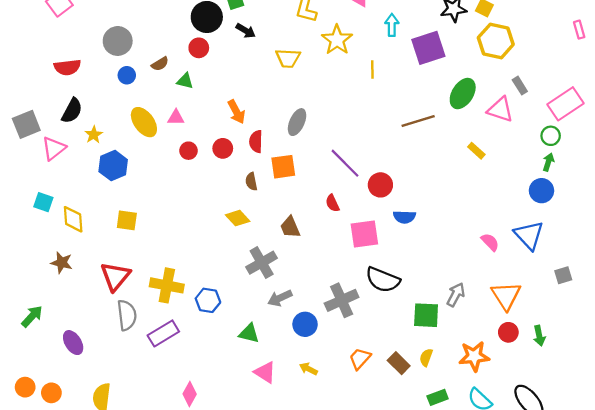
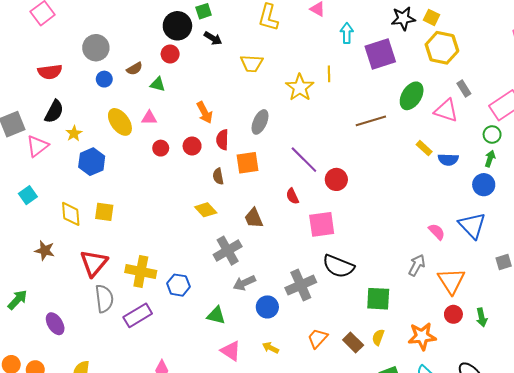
yellow star: (337, 40) -> (300, 87), moved
cyan square: (43, 202) -> (28, 195), turned 36
blue semicircle: (404, 217) -> (448, 160), moved
yellow diamond: (73, 219) -> (71, 214), moved
gray arrow: (456, 295) -> (417, 265), moved

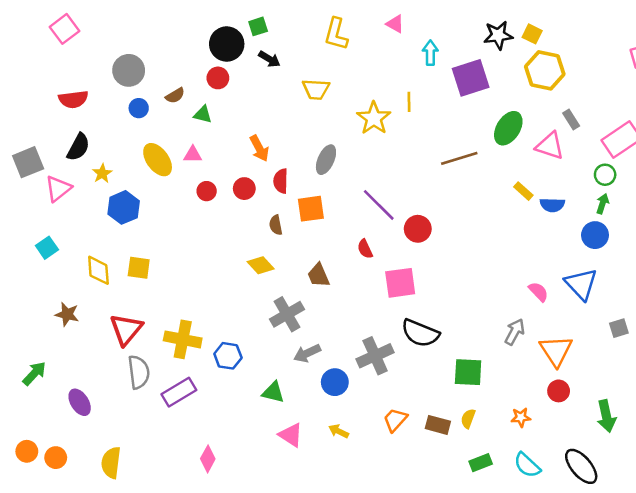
green arrow: (482, 317) -> (606, 416), moved, size x1.4
orange star: (422, 336) -> (521, 417), size x0.6
brown rectangle: (353, 343) -> (438, 425), turned -30

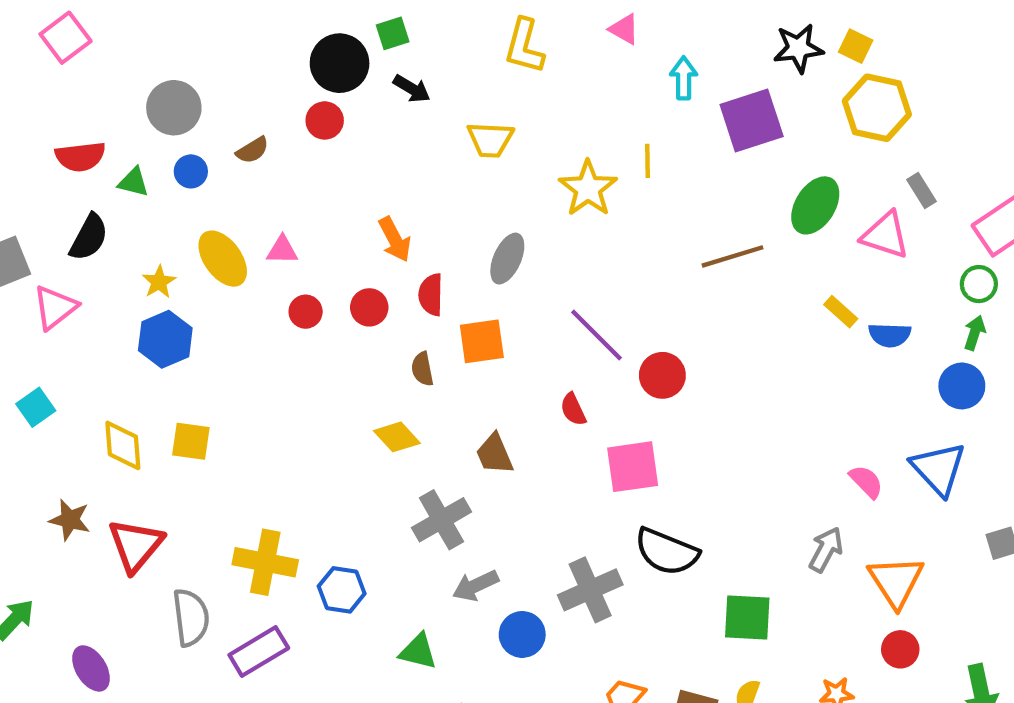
green triangle: (203, 114) -> (133, 182), moved
yellow star: (102, 173) -> (159, 282), moved
red triangle: (126, 329) -> (136, 545), moved

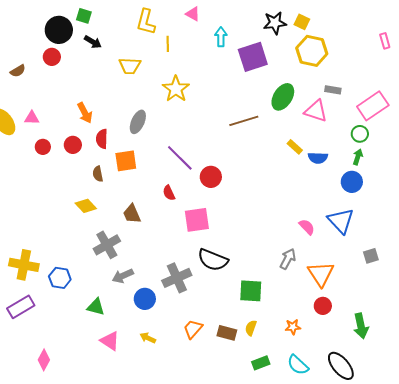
green square: (393, 33) -> (84, 16), turned 35
yellow line: (648, 161) -> (168, 44), moved
gray rectangle: (921, 191) -> (333, 90), turned -49

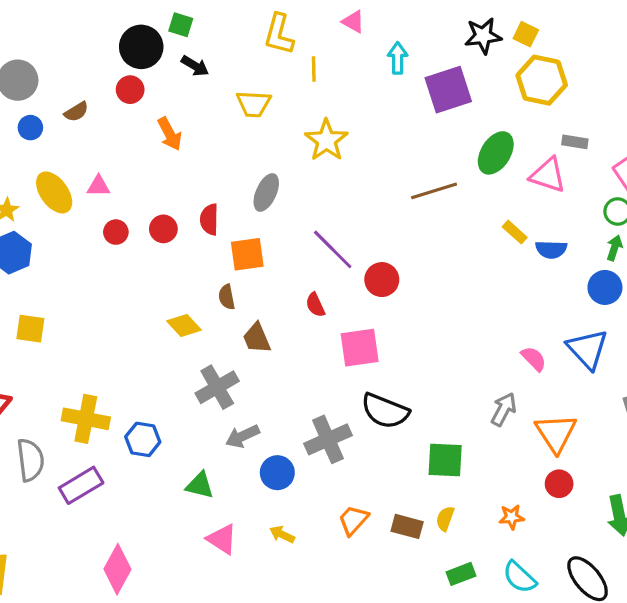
orange arrow: (85, 113) -> (170, 134), moved
brown semicircle: (98, 174) -> (227, 297), moved
pink diamond: (44, 360) -> (117, 569), size x1.4

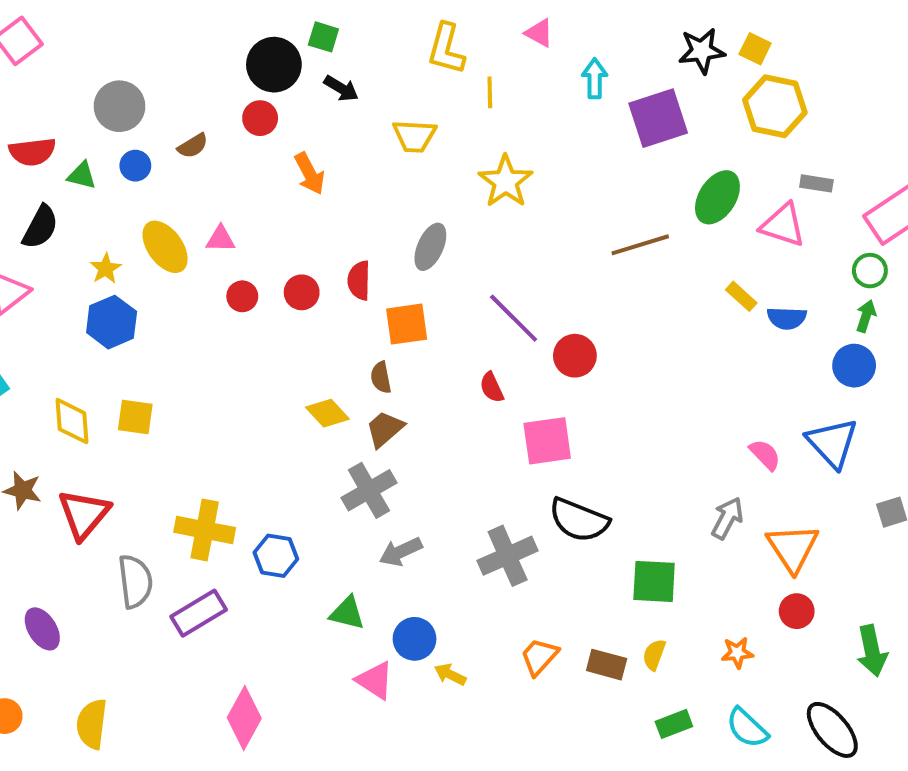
brown trapezoid: (257, 338) -> (385, 429), moved, turned 72
blue circle: (277, 473) -> (415, 639), moved

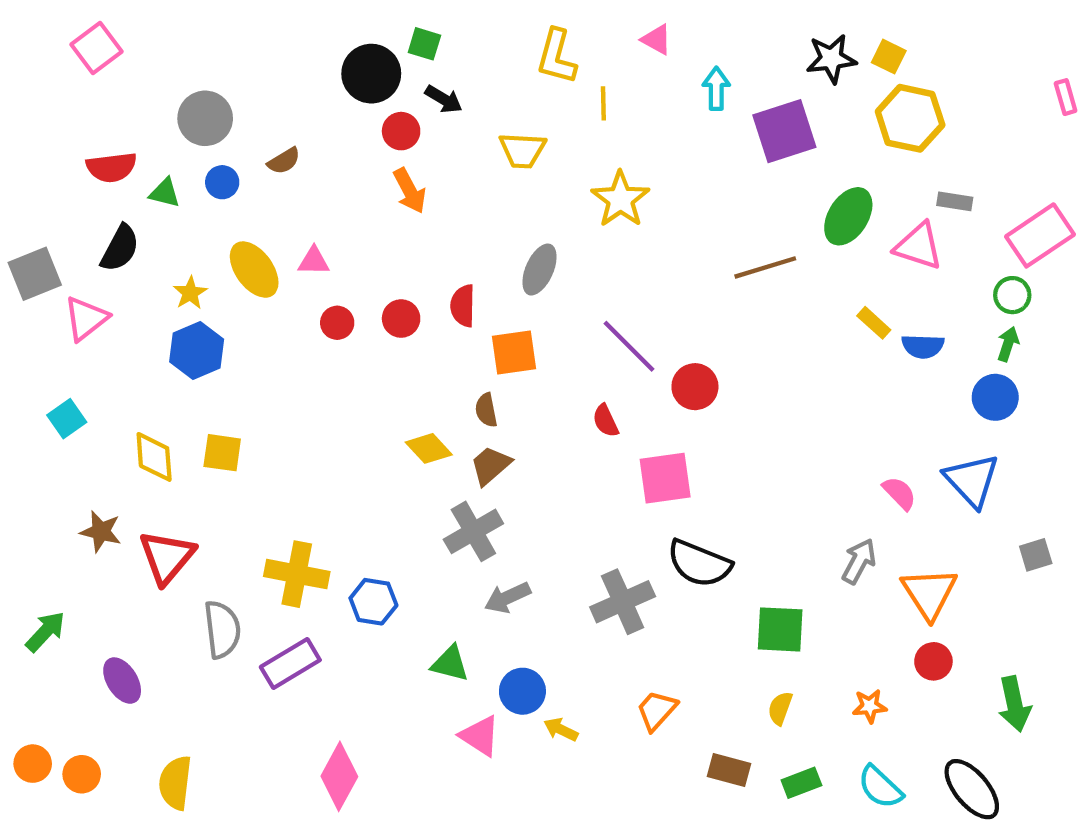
red circle: (260, 118) -> (401, 131), moved
brown rectangle: (607, 665) -> (729, 770), moved

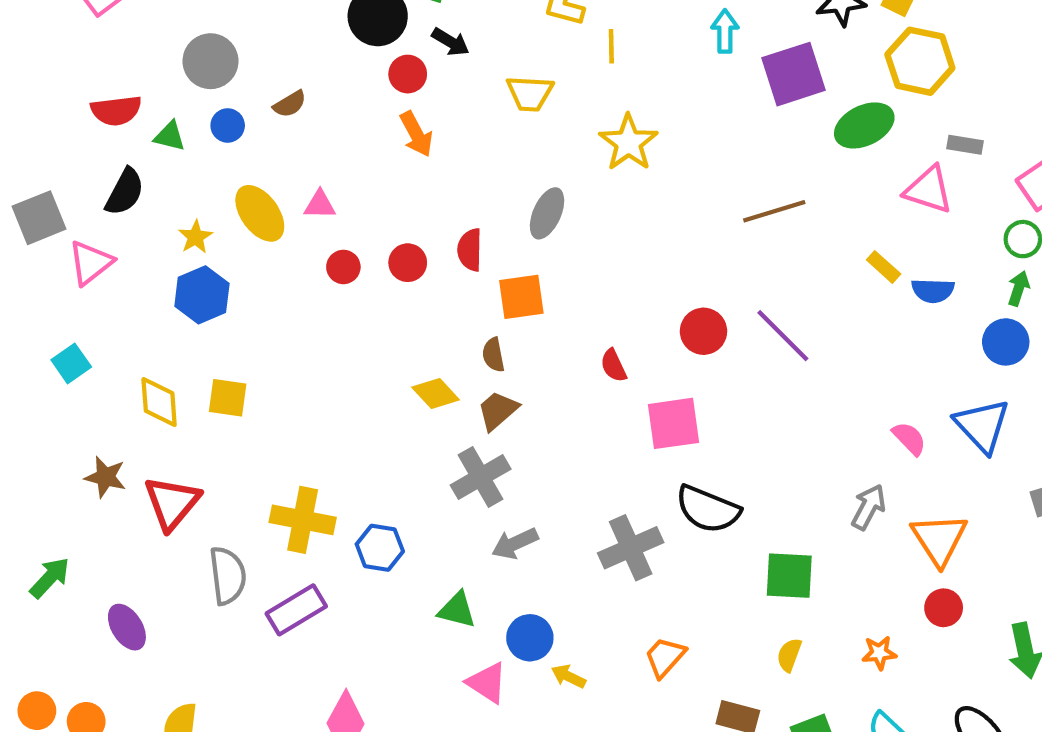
green ellipse: (848, 216) -> (864, 125), moved, turned 32
purple line: (629, 346) -> (783, 336), moved

